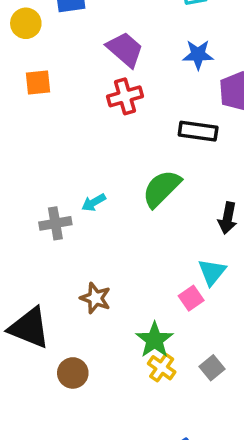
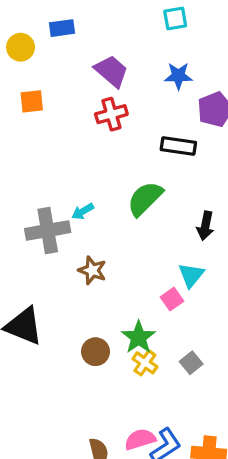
gray cross: (55, 223) -> (48, 231), size x1.5
brown star: (95, 298) -> (92, 270), moved
brown circle: (73, 373) -> (95, 352), moved

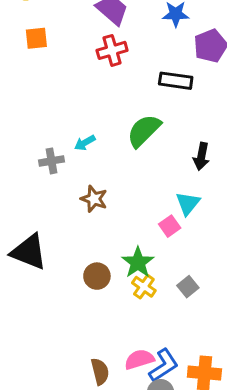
gray cross: (48, 231) -> (51, 161), size x0.6

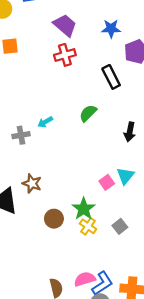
black rectangle: (176, 81) -> (111, 77), turned 55
green semicircle: (144, 131) -> (88, 113), size x0.7
brown star: (94, 199) -> (32, 183), moved
cyan triangle: (188, 203) -> (125, 176), moved

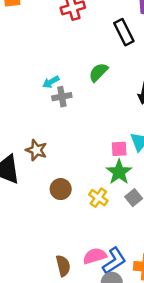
gray cross: (21, 135) -> (62, 97), moved
pink square: (107, 182) -> (119, 149), turned 32
green star: (84, 209) -> (119, 172), moved

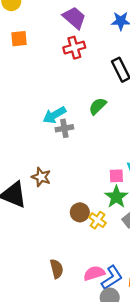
cyan arrow: (51, 82) -> (54, 115), size x1.5
brown circle: (61, 189) -> (80, 212), moved
brown semicircle: (63, 266) -> (57, 269), moved

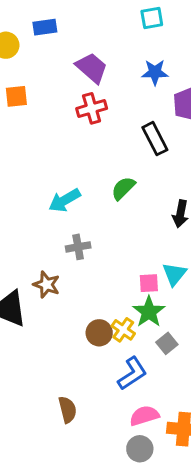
gray cross: (64, 128) -> (78, 247), moved
yellow cross: (98, 220) -> (123, 330), moved
pink semicircle: (94, 273) -> (144, 416), moved
blue L-shape: (112, 278) -> (132, 373), moved

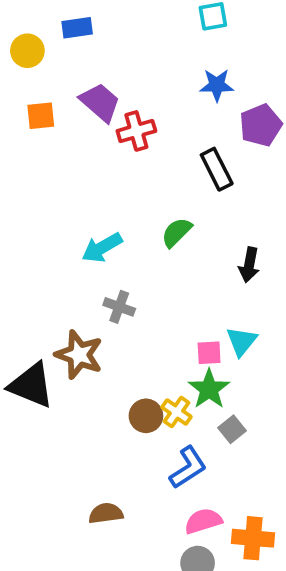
purple trapezoid: (92, 68) -> (100, 102), moved
gray cross: (78, 247) -> (119, 307), turned 30
brown star: (46, 285) -> (79, 355), size x1.4
brown semicircle: (68, 410) -> (106, 513), turned -84

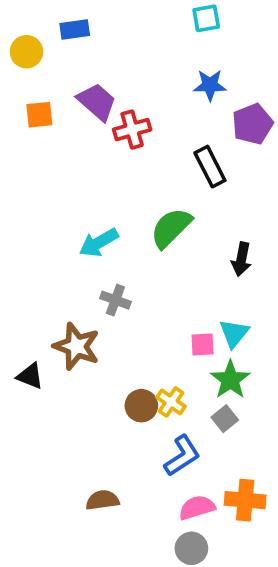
green semicircle: (177, 232) -> (171, 228), size x1.4
black triangle: (31, 385) -> (30, 376), size x0.6
green star: (209, 389) -> (230, 380), moved
orange cross: (253, 538) -> (245, 500), moved

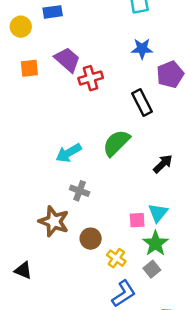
black arrow: (241, 259) -> (163, 164), turned -145
black triangle: (30, 376) -> (23, 270), moved
brown circle: (141, 406) -> (91, 239), moved

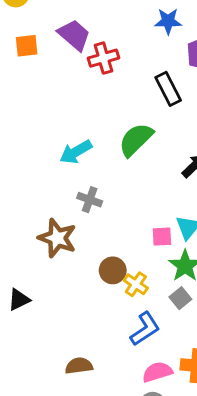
brown circle: (91, 239) -> (113, 270), moved
black triangle: (23, 270) -> (19, 300), turned -48

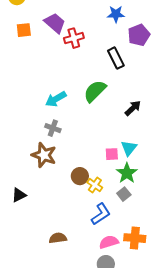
gray cross: (90, 200) -> (53, 128), moved

